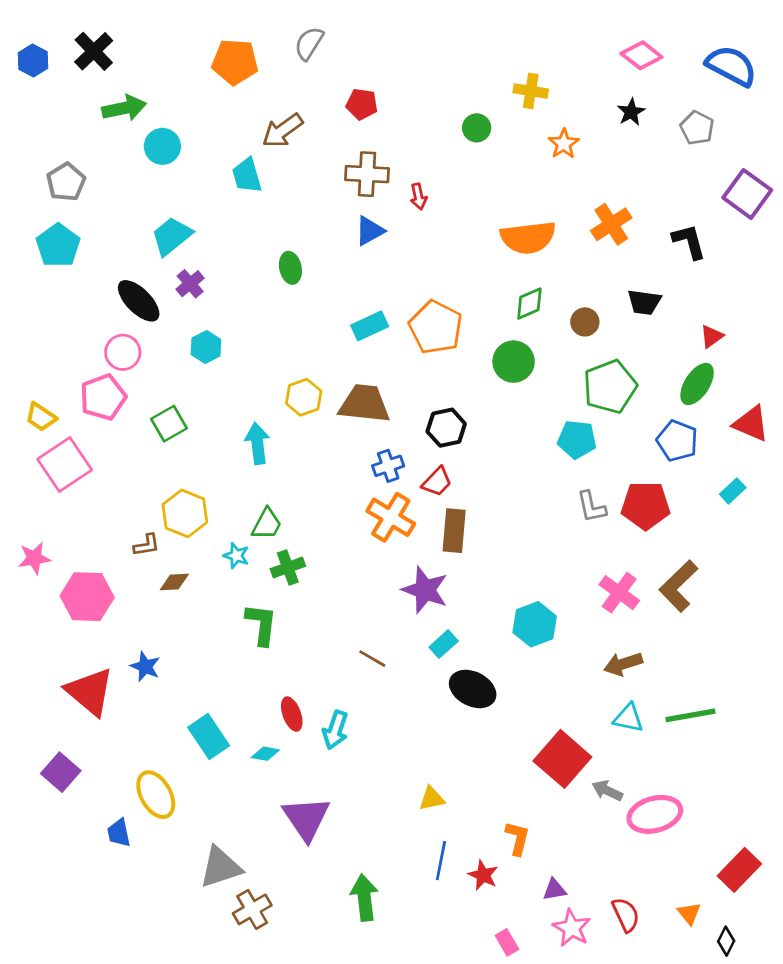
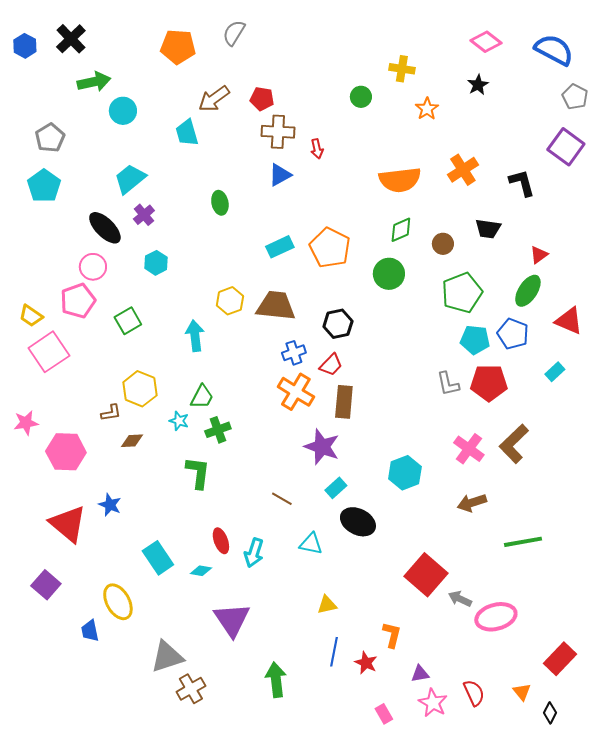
red pentagon: (362, 104) -> (262, 99), moved
gray pentagon: (697, 128) -> (575, 97), moved
cyan pentagon: (577, 439) -> (475, 340), moved
cyan triangle: (628, 718) -> (311, 544), moved

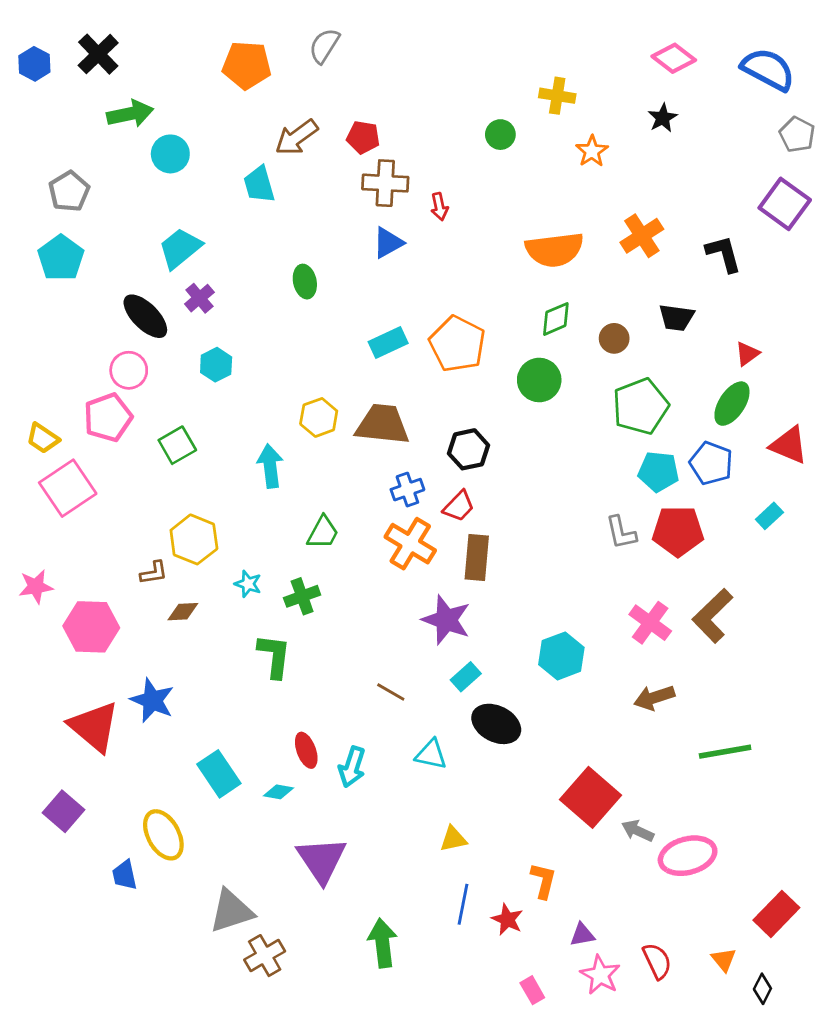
green trapezoid: (202, 397) -> (323, 533), moved
blue star: (110, 505) -> (152, 700), size x1.4

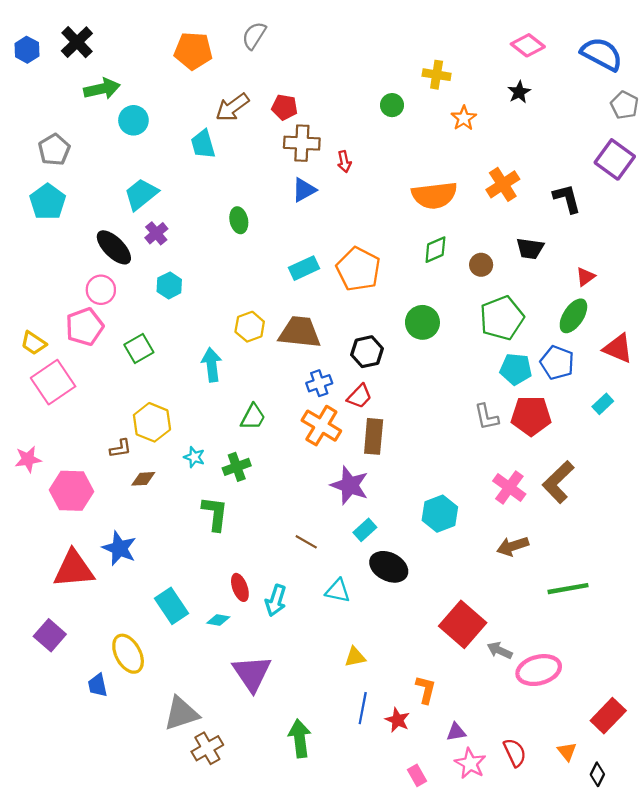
green circle: (539, 380) -> (422, 322), moved
red triangle: (94, 727) -> (74, 569), turned -45

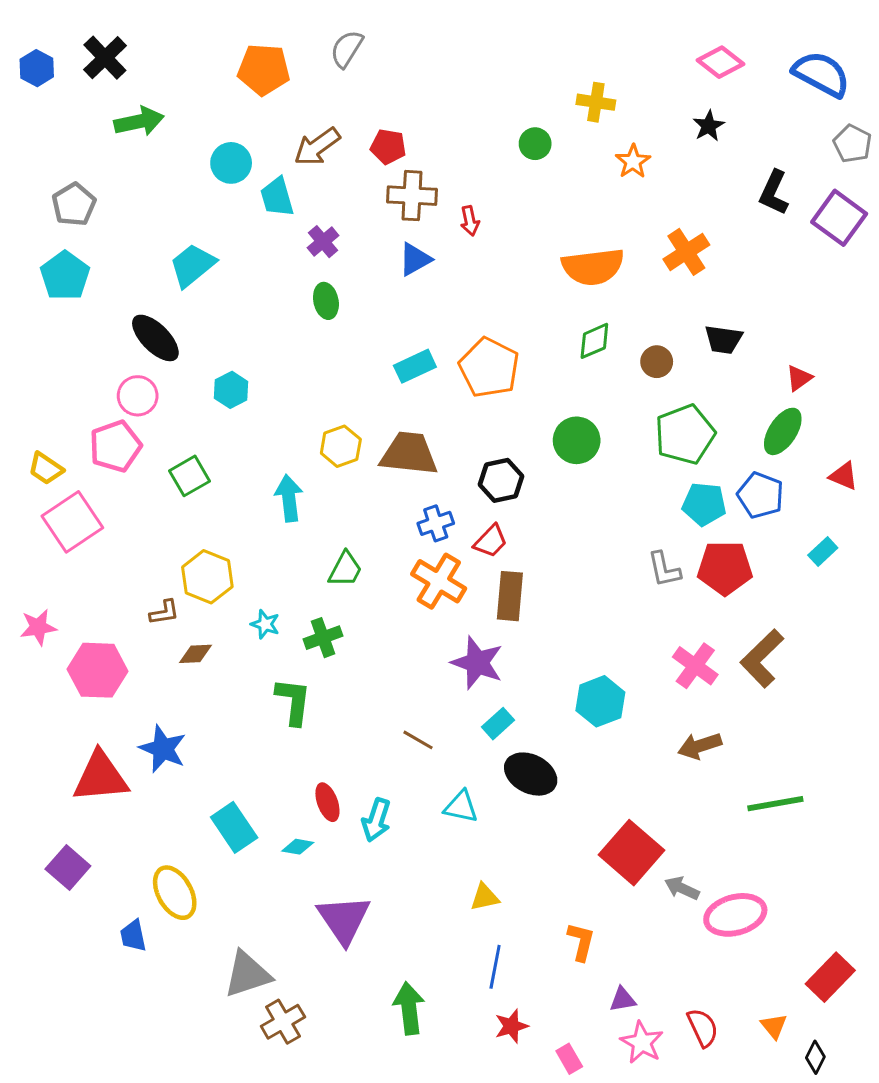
cyan circle: (133, 120) -> (231, 163), moved
black L-shape: (567, 199) -> (774, 193), moved, turned -140
purple cross: (156, 233) -> (323, 242), moved
red triangle: (618, 348) -> (844, 476), size x0.7
red star: (397, 720) -> (511, 1026), moved, turned 30

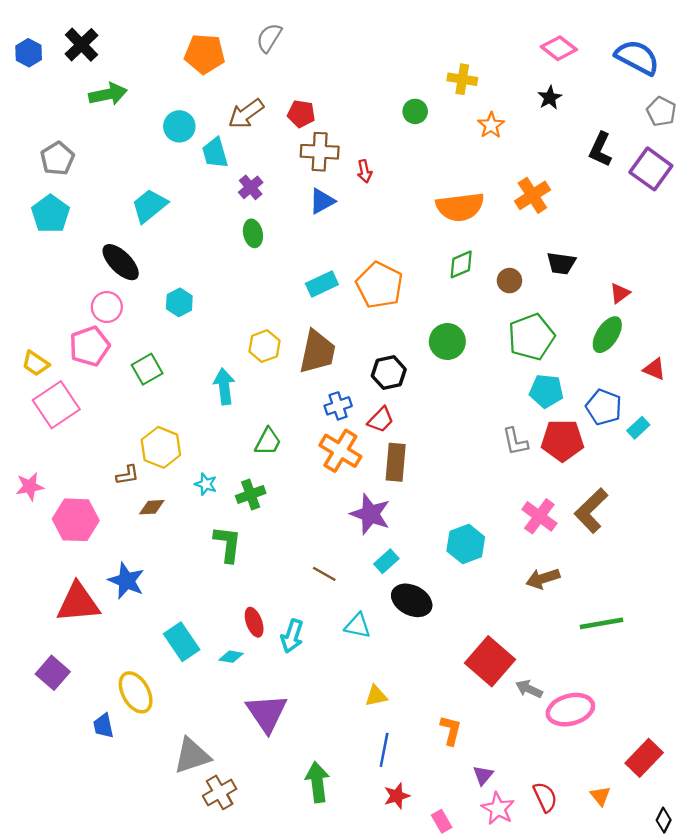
brown trapezoid: (409, 454) -> (317, 352), turned 96
blue pentagon: (761, 495) -> (604, 407), moved
purple triangle: (623, 999) -> (483, 775), turned -40
black diamond: (815, 1057) -> (664, 820), moved

